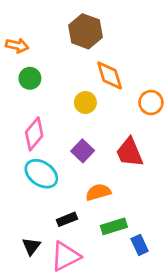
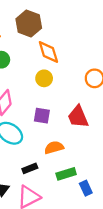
brown hexagon: (85, 31) -> (29, 23), moved
orange diamond: (110, 75) -> (48, 52), moved
purple square: (83, 151) -> (42, 116), turned -35

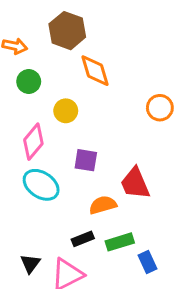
yellow circle: (44, 78) -> (66, 111), moved
red trapezoid: (78, 117) -> (135, 183), moved
black rectangle: (30, 168) -> (83, 239), moved

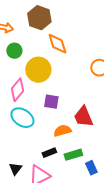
yellow circle: (66, 111) -> (38, 70), size x1.6

